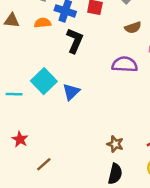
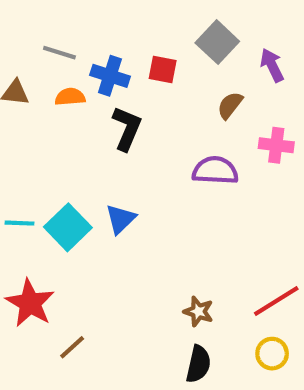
brown semicircle: (133, 28) -> (230, 105), turned 147
cyan square: (44, 81) -> (68, 227), moved
red star: (20, 139) -> (30, 303), size x1.6

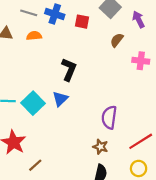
blue cross: (110, 76) -> (55, 14), moved
black L-shape: (127, 128) -> (69, 69), moved
purple semicircle: (215, 170) -> (109, 117), moved, turned -85

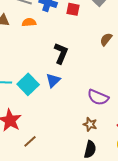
brown semicircle: (117, 40) -> (106, 39), moved
purple semicircle: (109, 117) -> (98, 97), turned -75

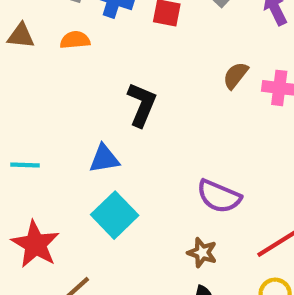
blue triangle: (53, 80) -> (104, 159), moved, turned 35
cyan square: (28, 84) -> (115, 215), moved

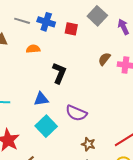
orange semicircle: (75, 40) -> (33, 49), moved
purple semicircle: (219, 196) -> (76, 113), moved

